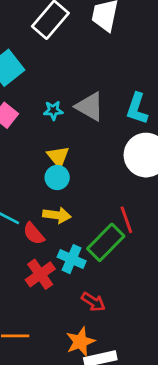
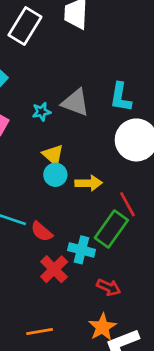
yellow arrow: (57, 215) -> (89, 183), moved

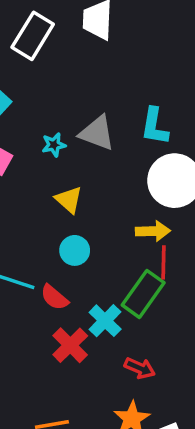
cyan circle: (55, 175) -> (75, 250), moved
yellow arrow: (89, 183) -> (153, 231), moved
red line: (127, 204) -> (163, 262), turned 30
cyan cross: (81, 250) -> (105, 321), turned 30

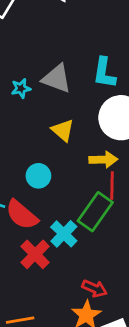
yellow triangle: (69, 200) -> (63, 130), moved
red semicircle: (54, 297) -> (22, 215), size x1.4
red arrow: (140, 368) -> (94, 288), moved

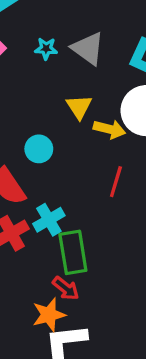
yellow arrow: (103, 160) -> (109, 129), moved
green rectangle: (95, 212) -> (73, 252), moved, turned -60

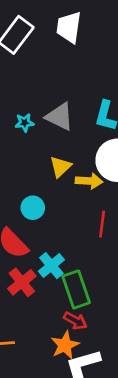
yellow triangle: (79, 107) -> (60, 167), turned 30

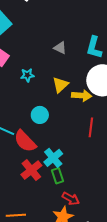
gray triangle: (60, 117) -> (60, 48), size x0.6
cyan star: (25, 123) -> (27, 75), moved
green rectangle: (76, 289) -> (57, 176), moved, size x0.6

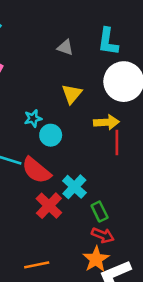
cyan star: (27, 75) -> (33, 118), moved
yellow arrow: (82, 96) -> (106, 122), moved
green rectangle: (57, 176) -> (100, 211), moved

